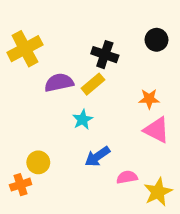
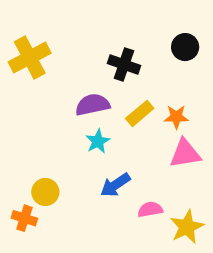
purple semicircle: (59, 83) -> (93, 105), moved
yellow rectangle: (93, 84) -> (140, 113), moved
pink triangle: (156, 130) -> (185, 154), turned -36
orange cross: (21, 185) -> (24, 218), turned 36

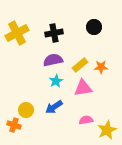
black circle: (185, 47) -> (94, 27), moved
black cross: (124, 65) -> (54, 33), moved, turned -30
pink triangle: (185, 154) -> (83, 88), moved
blue arrow: (115, 185) -> (54, 107), moved

